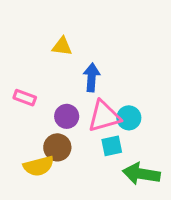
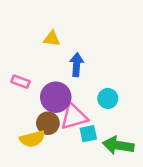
purple circle: (67, 116) -> (56, 97), size x1.5
pink triangle: (104, 116) -> (74, 117), moved
cyan square: (112, 146) -> (88, 134), moved

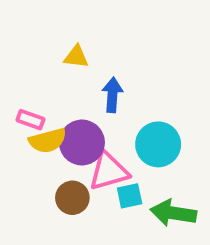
cyan circle: (108, 98) -> (158, 144), size x1.5
brown circle: (48, 123) -> (72, 198), moved
yellow semicircle: (32, 139) -> (48, 141), moved

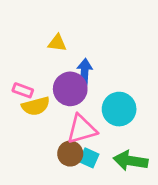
purple circle: (82, 143) -> (70, 89), moved
cyan square: (130, 196) -> (89, 158), moved, turned 36
brown circle: (72, 198) -> (70, 154), moved

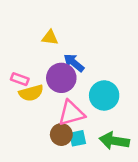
blue arrow: (85, 72) -> (74, 63), turned -55
cyan square: (89, 158) -> (78, 138), turned -36

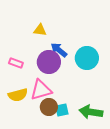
yellow semicircle: (31, 93) -> (18, 95), moved
cyan circle: (104, 95) -> (87, 58), moved
pink triangle: (71, 113) -> (41, 90), moved

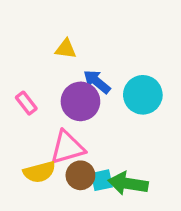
pink rectangle: (16, 63) -> (26, 103), turned 32
yellow semicircle: (18, 95) -> (39, 172), moved
green arrow: (91, 112) -> (128, 184), moved

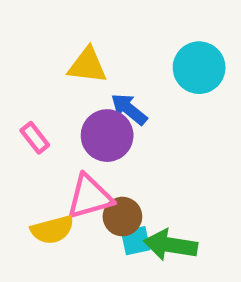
yellow triangle: (66, 49) -> (87, 65), size x1.4
cyan circle: (143, 95) -> (199, 68), moved
brown circle: (80, 175) -> (122, 217), moved

